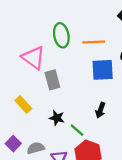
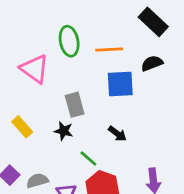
gray rectangle: (52, 80) -> (75, 105), moved
black arrow: (100, 110) -> (117, 134), turned -72
black star: (57, 118) -> (64, 131), moved

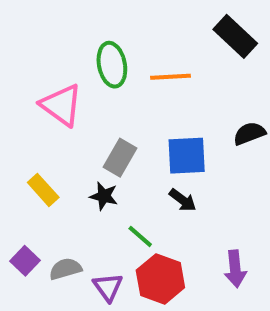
black semicircle: (152, 63) -> (249, 133), moved
blue square: (120, 84) -> (187, 156), moved
gray rectangle: (75, 105) -> (120, 158), turned 45

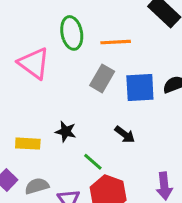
blue square: (187, 156) -> (140, 88), moved
gray rectangle: (120, 158) -> (102, 78), moved
yellow rectangle: (43, 190) -> (28, 144), moved, turned -45

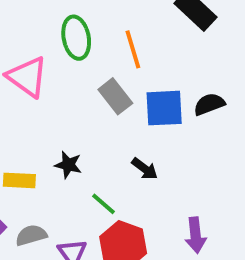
orange line: (116, 42) -> (133, 49), turned 76
gray rectangle: (102, 78) -> (115, 96), turned -68

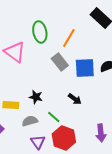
orange line: (133, 49) -> (69, 38), turned 48
gray semicircle: (31, 235) -> (30, 121), moved

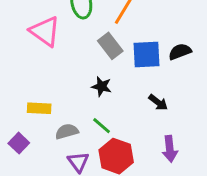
black star: (36, 97) -> (102, 86), moved
black arrow: (75, 99) -> (158, 102), moved

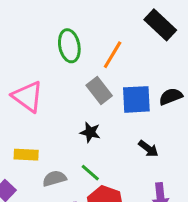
pink triangle: (45, 31) -> (28, 96), moved

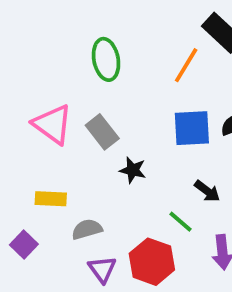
orange line: (113, 55) -> (186, 65), moved
gray rectangle: (99, 91) -> (102, 132), moved
green line: (90, 173) -> (180, 222), moved

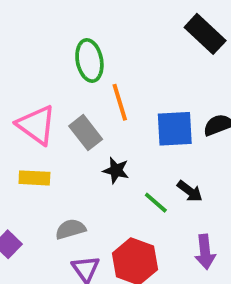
orange line: (186, 65) -> (120, 102), moved, turned -48
yellow rectangle: (51, 199) -> (34, 178), moved
green line: (180, 222) -> (156, 203), moved

